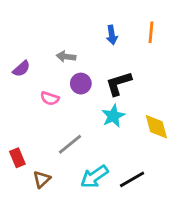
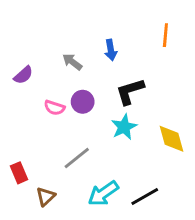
blue arrow: (112, 35) -> (111, 50), moved
gray arrow: (66, 57) -> (72, 62), turned 30
purple circle: (81, 84) -> (83, 102), moved

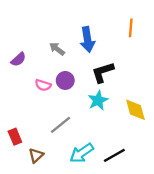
blue arrow: (111, 50) -> (87, 40), size x1.5

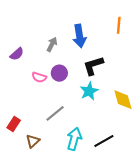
gray arrow: (57, 49) -> (52, 44), turned 80
red rectangle: (15, 137) -> (14, 124), turned 56
cyan arrow: (82, 153) -> (74, 139), turned 140

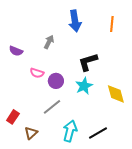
blue arrow: (79, 36) -> (75, 21), moved
purple semicircle: (17, 54) -> (16, 51), turned 64
purple circle: (59, 73) -> (56, 81), moved

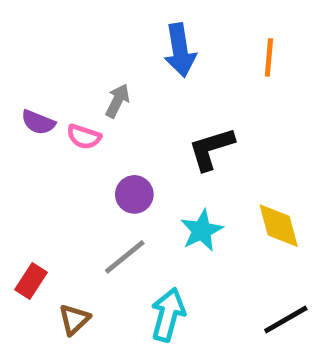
pink semicircle: (37, 73) -> (84, 137), moved
cyan star: (84, 86) -> (202, 230), moved
black line: (98, 133) -> (286, 319), moved

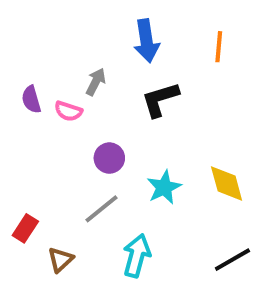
purple semicircle: (38, 122) -> (31, 99), turned 52
black L-shape: (211, 149) -> (160, 99), moved

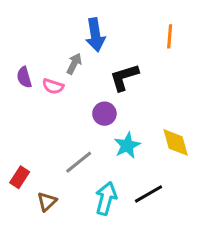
blue arrow: (146, 41) -> (95, 35), moved
purple circle: (109, 158) -> (104, 114), moved
black line: (232, 260) -> (148, 194), moved

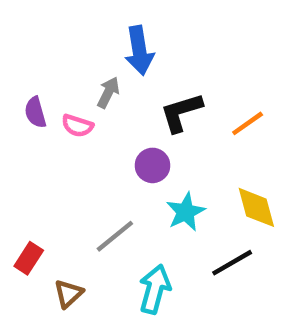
orange line: (170, 36) -> (248, 123), moved, turned 50
black line: (148, 194) -> (232, 263), moved

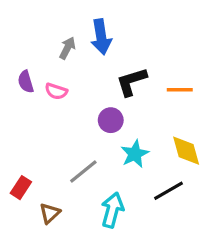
gray arrow: (108, 92) -> (67, 48), moved
orange line: (248, 123) -> (180, 90), turned 35

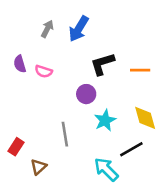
blue arrow: (101, 37) -> (79, 29), turned 40
gray arrow: (67, 48) -> (47, 29), moved
gray line: (83, 172) -> (65, 134), turned -60
cyan arrow: (112, 210) -> (106, 169), moved, turned -60

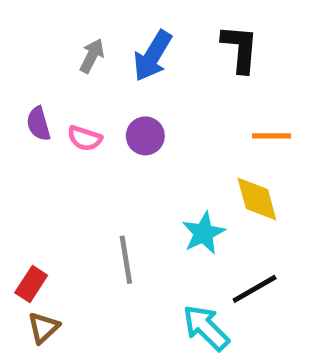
black L-shape: (102, 64) -> (240, 49), moved, turned 112
purple circle: (86, 94) -> (145, 136), moved
yellow diamond: (145, 118) -> (257, 199), moved
brown triangle: (39, 167) -> (43, 328), moved

